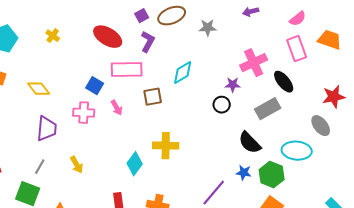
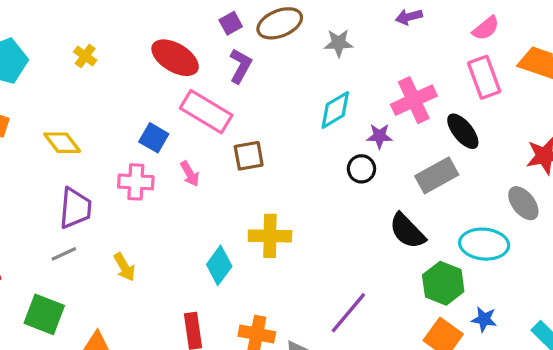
pink rectangle: (127, 70) -> (206, 112), turned 32
cyan diamond: (183, 73) -> (335, 110), moved
gray line: (40, 167) -> (64, 254), moved, turned 35
blue star: (244, 173) -> (484, 319), moved

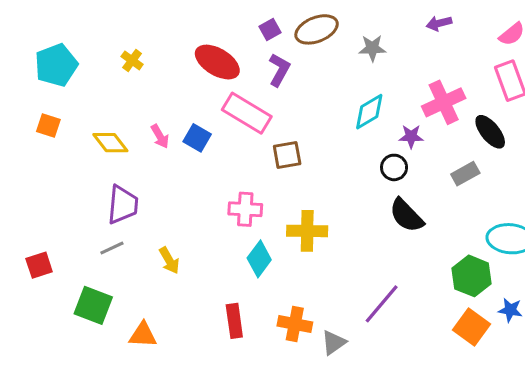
pink arrow: (190, 174) -> (160, 136), moved
gray rectangle: (437, 175) -> (465, 174), size x0.7
pink cross: (136, 182) -> (245, 209), moved
black semicircle: (407, 231) -> (406, 215), moved

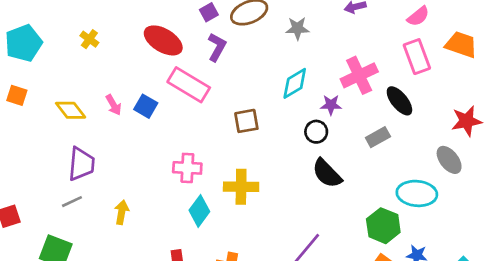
brown square: (287, 155) -> (246, 121), moved
yellow arrow: (169, 260) -> (122, 212), turned -140

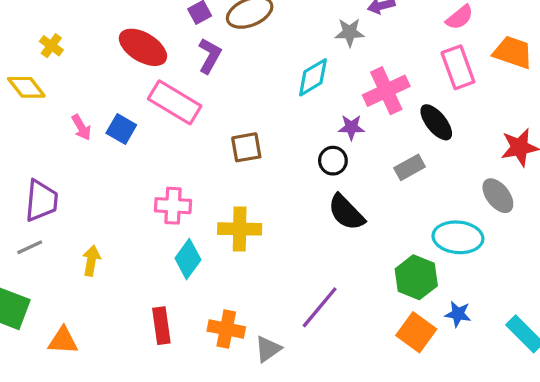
gray star: (297, 28) -> (350, 32), moved
cyan diamond: (295, 83) -> (313, 77), moved
yellow diamond: (71, 110) -> (26, 87), moved

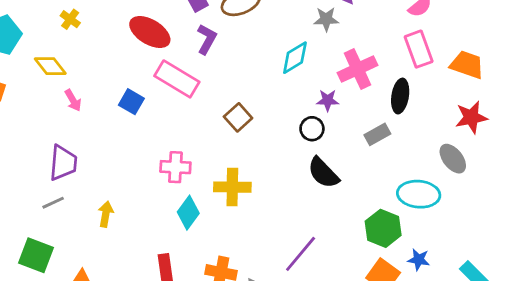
yellow cross: (51, 46) -> (70, 19), moved
orange trapezoid: (513, 52) -> (467, 65), moved
black ellipse: (436, 122) -> (400, 96), turned 48
pink arrow: (81, 127) -> (73, 100), moved
brown square: (246, 147) -> (238, 117), turned -32

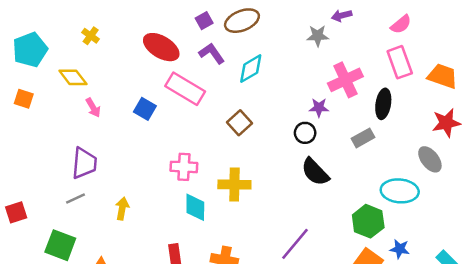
purple L-shape: (207, 39) -> (212, 53), turned -64
cyan diamond: (295, 58) -> (251, 69), moved
cyan diamond: (188, 213) -> (195, 207), turned -36

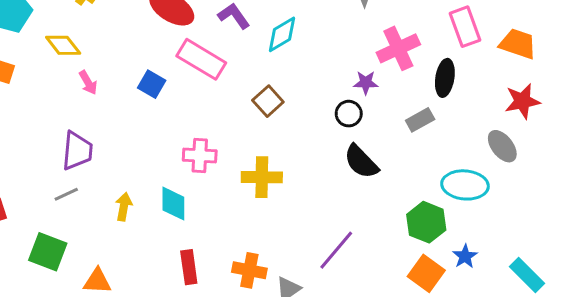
cyan diamond: (195, 207) -> (173, 204), moved
blue star: (400, 249) -> (465, 256), turned 30

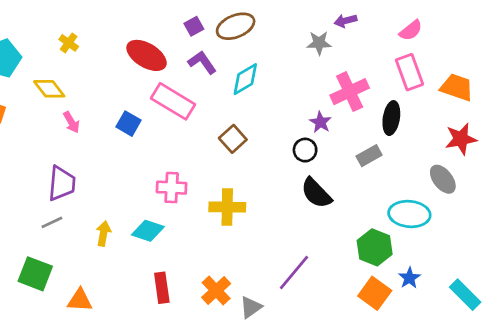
purple star: (366, 83) -> (320, 122), turned 30
cyan diamond: (173, 204) -> (148, 231), turned -72
orange cross: (249, 270) -> (216, 290), turned 36

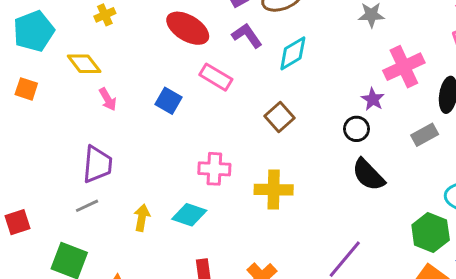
yellow cross: (69, 43) -> (105, 15), turned 30
pink rectangle: (173, 101) -> (216, 77), size x0.7

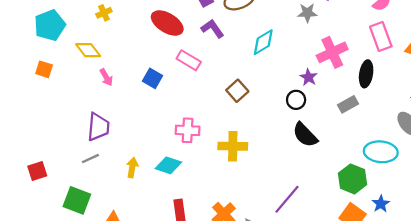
cyan diamond: (293, 53) -> (263, 42), moved

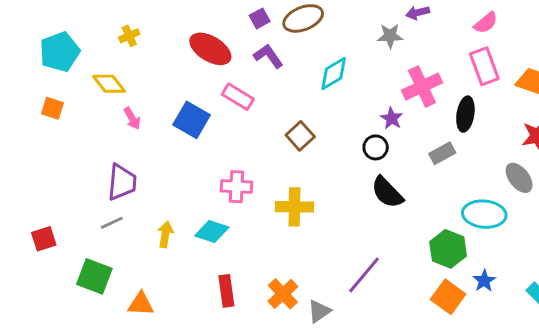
blue square: (153, 78) -> (192, 120), size x1.4

